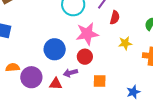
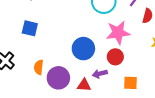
orange semicircle: (13, 67) -> (39, 67), turned -80

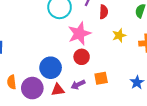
blue circle: (83, 49) -> (51, 68), moved
purple arrow: (100, 74) -> (78, 85), moved

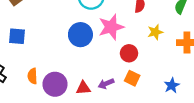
red circle: (82, 57) -> (129, 53), moved
blue circle: (51, 68) -> (80, 35), moved
orange square: (101, 78) -> (132, 78), turned 32

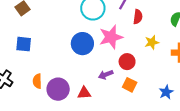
purple arrow: (106, 84) -> (106, 75), moved

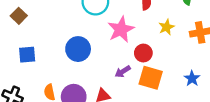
blue circle: (82, 44) -> (78, 49), moved
orange square: (130, 85) -> (151, 78), size x1.5

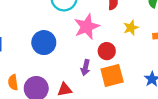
purple arrow: (123, 72) -> (85, 68), turned -49
orange square: (151, 78) -> (112, 76), turned -35

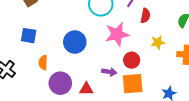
purple arrow: (85, 68) -> (109, 72), turned -104
orange semicircle: (13, 82) -> (43, 62), moved

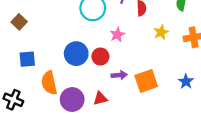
pink star: (117, 34) -> (117, 35), size x0.6
red circle: (132, 60) -> (100, 57), moved
orange semicircle: (43, 62) -> (49, 83), size x1.5

